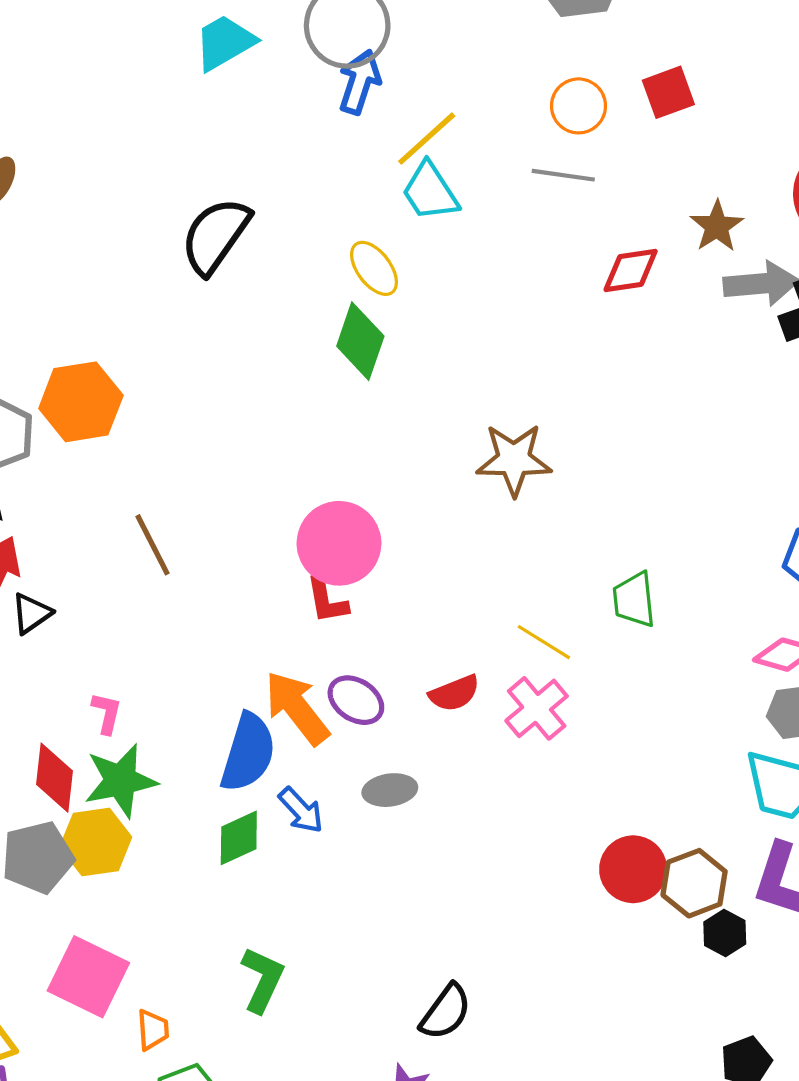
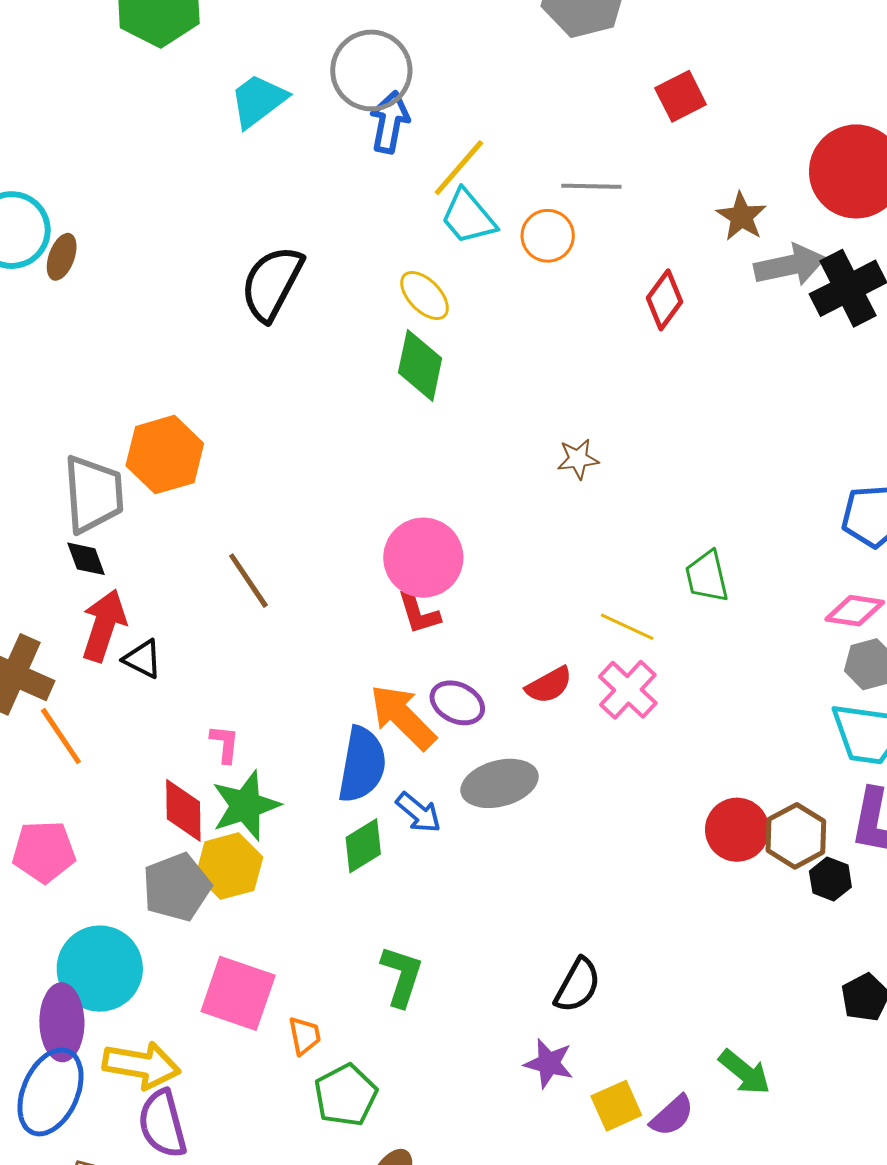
orange circle: (578, 106) -> (548, 236), moved
red diamond: (631, 270) -> (664, 300), moved, turned -38
brown star: (514, 460) -> (578, 459), size x0.6
black triangle: (31, 613) -> (143, 659), turned -51
gray ellipse: (390, 790) -> (500, 783), size x1.5

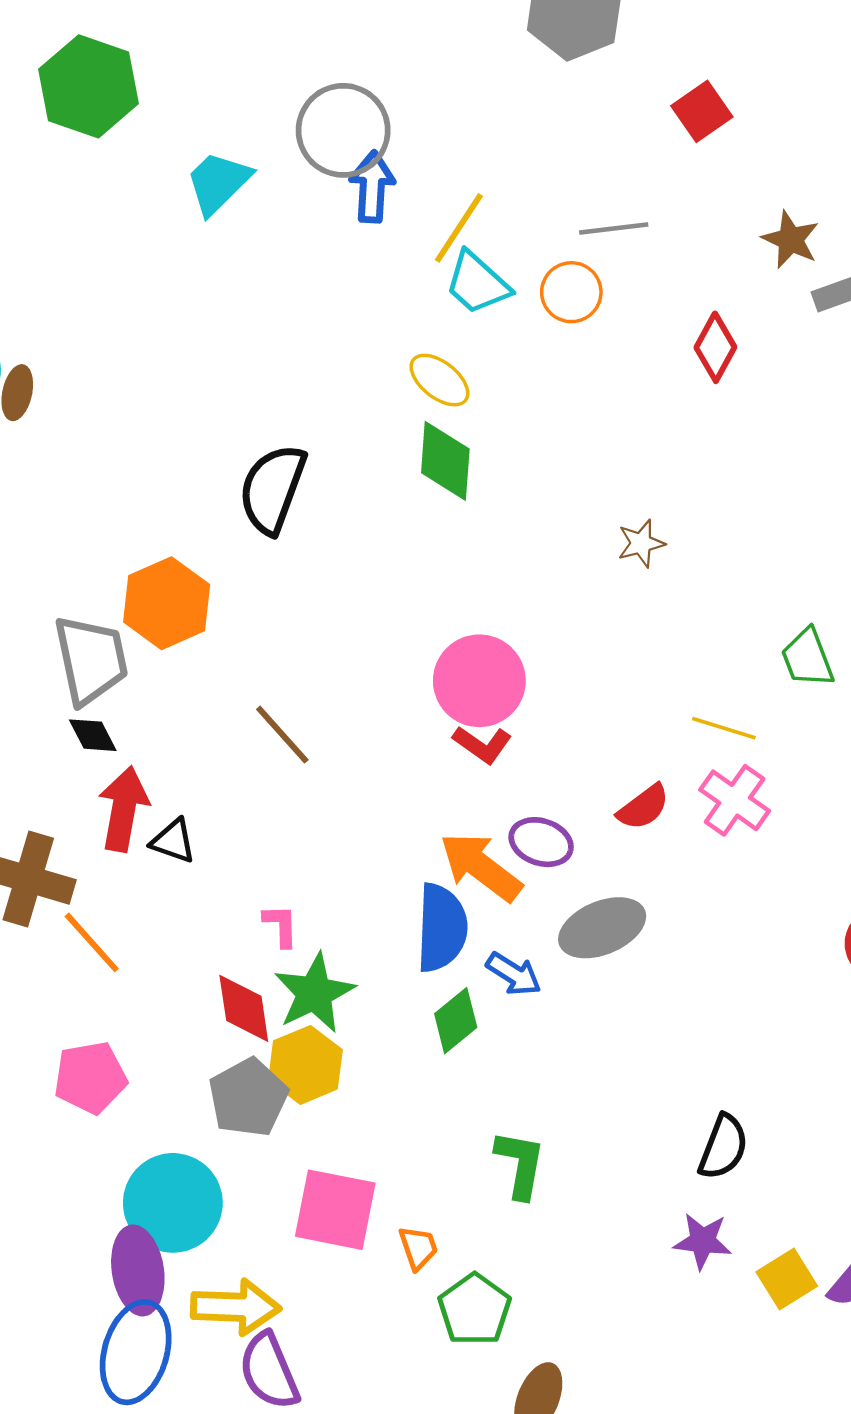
black semicircle: (272, 283) -> (273, 489), moved
red L-shape: (418, 612) -> (482, 744), turned -30

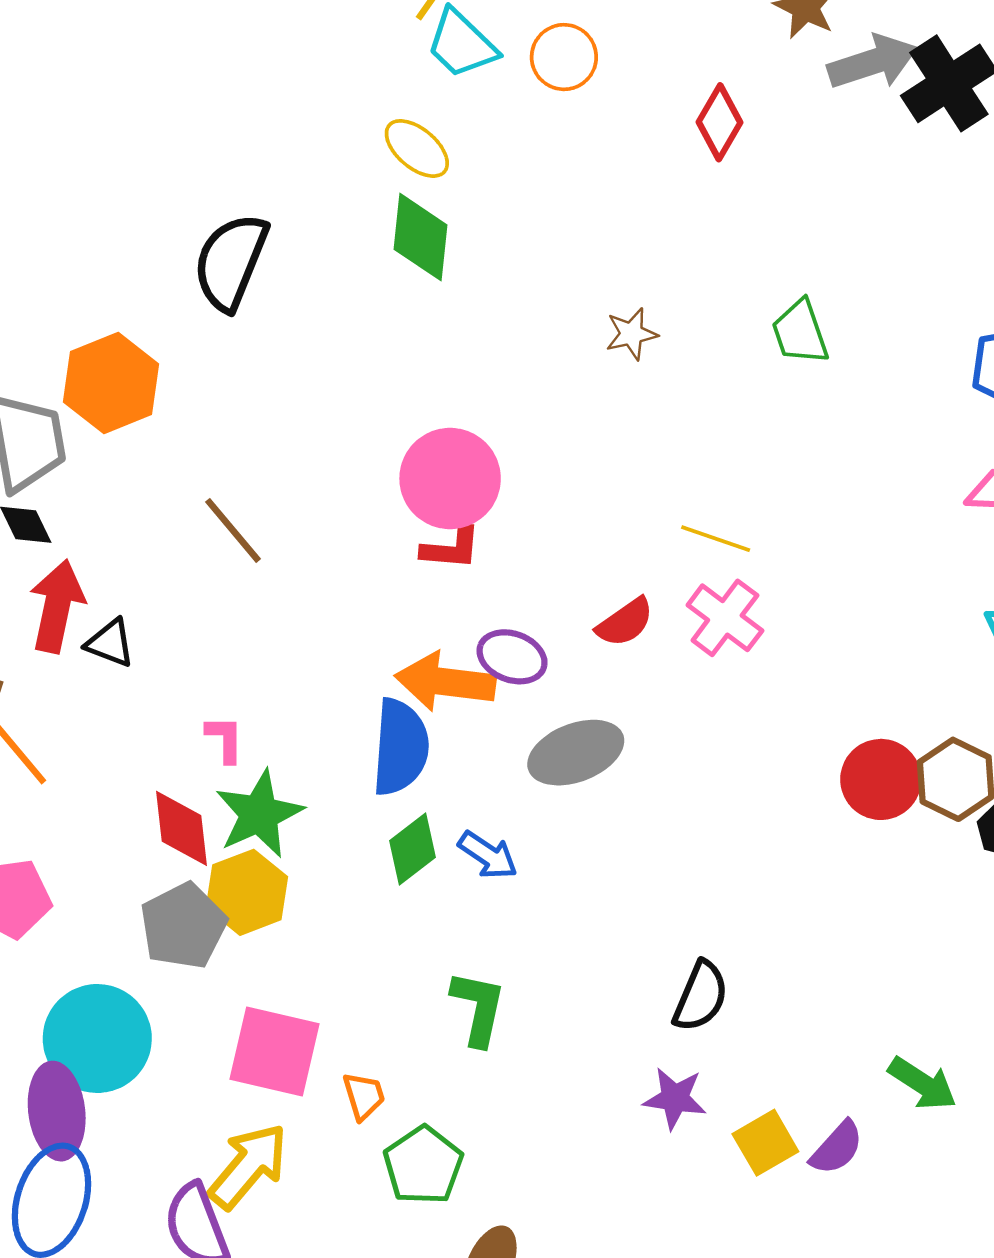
green trapezoid: (807, 658) -> (800, 332), moved
red L-shape: (482, 744) -> (451, 548), turned -32
orange arrow: (481, 867) -> (445, 682), turned -32
blue arrow: (514, 974) -> (488, 855), moved
yellow arrow: (236, 1307) -> (248, 1166), moved, turned -54

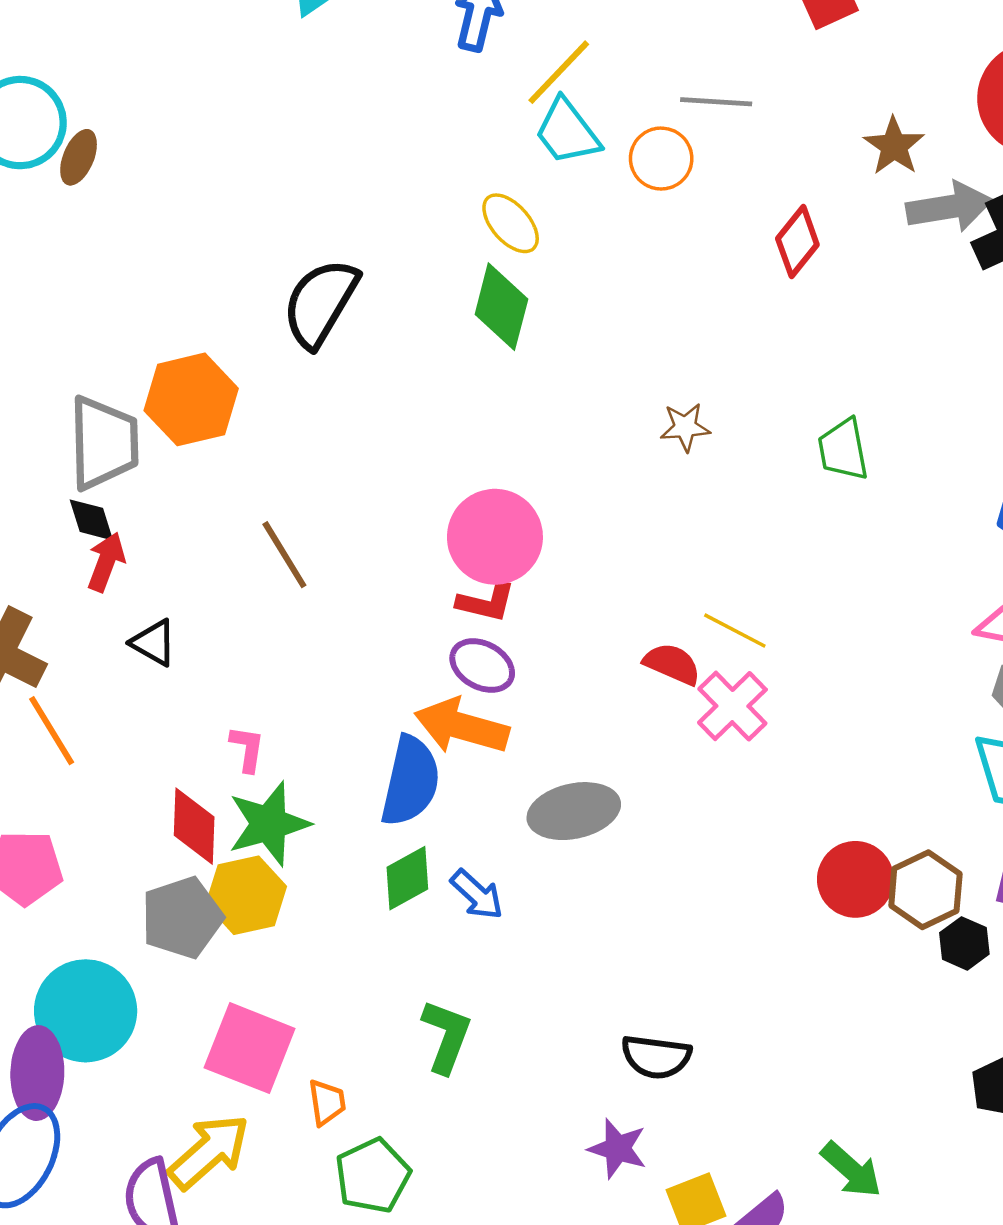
red arrow: (57, 606) -> (106, 562), moved, size x0.7
red semicircle: (625, 622) -> (672, 664), moved, turned -130
purple ellipse: (512, 657) -> (482, 666), moved
black semicircle: (701, 996) -> (656, 1057), turned 66

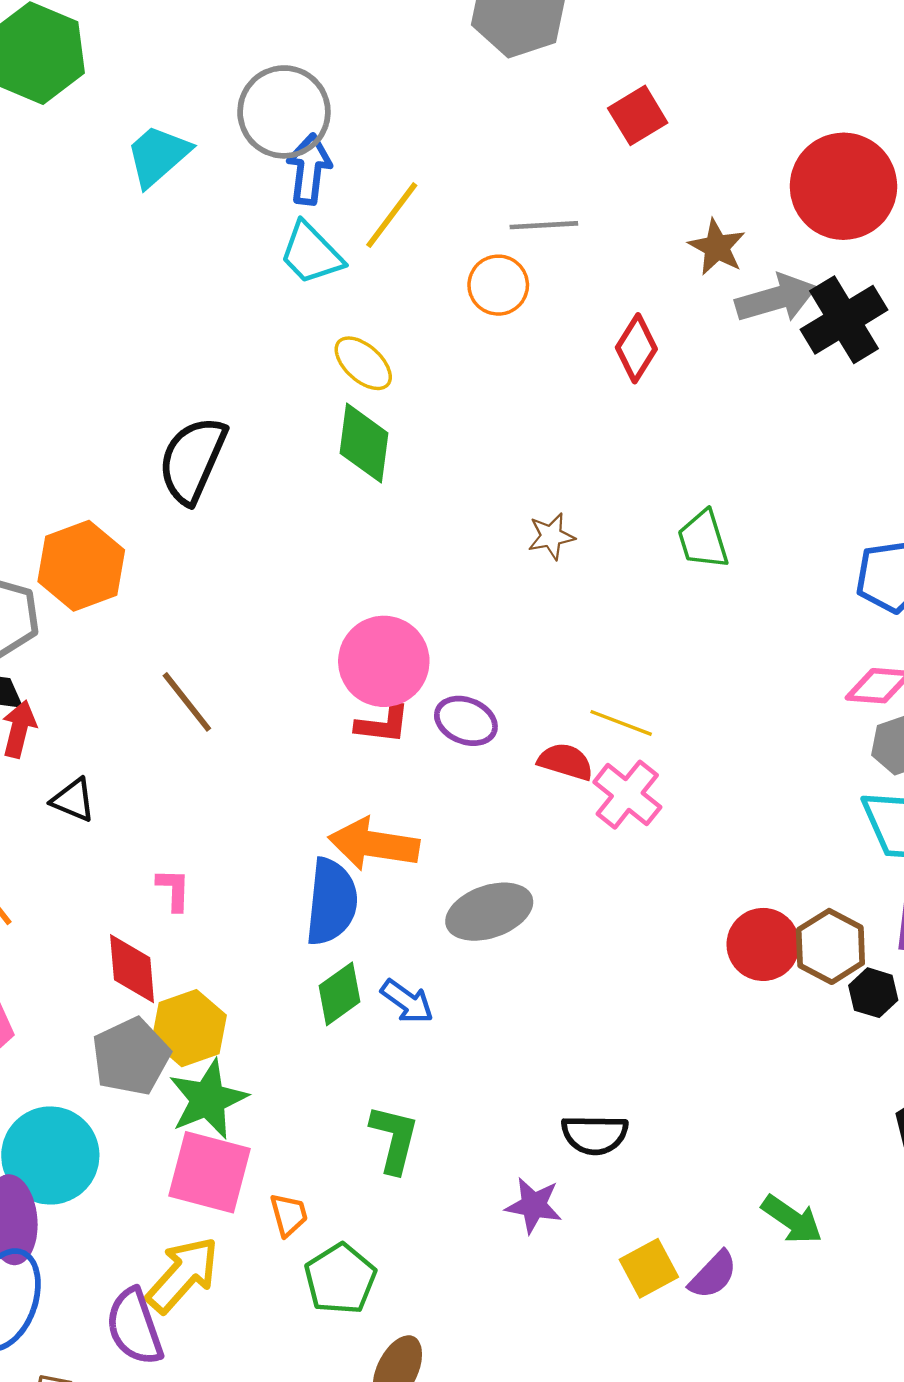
cyan trapezoid: (567, 132) -> (311, 253), moved
purple ellipse: (482, 666) -> (466, 721), moved
green star: (269, 824) -> (208, 1099), moved
purple star: (618, 1149) -> (534, 1205), moved

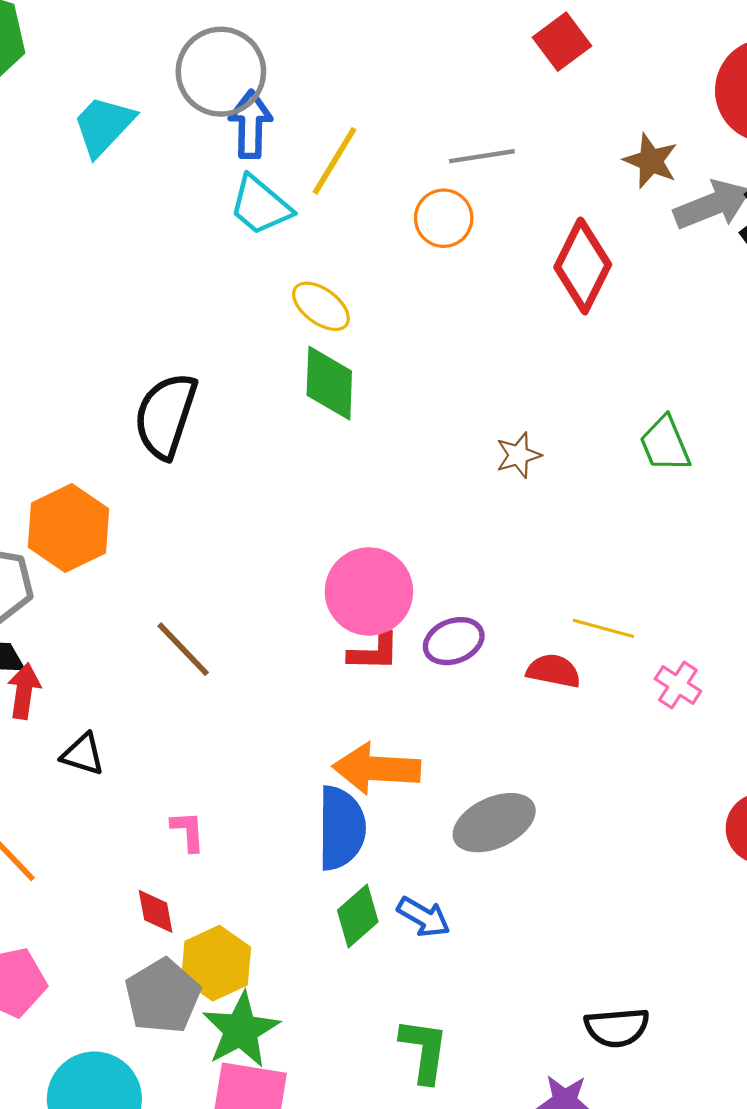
red diamond: (636, 348) -> (583, 266), size x1.4
purple ellipse: (466, 721) -> (454, 641), turned -38
pink cross: (627, 795) -> (678, 685), moved, size x0.7
red diamond: (132, 969) -> (156, 911), size x0.7

